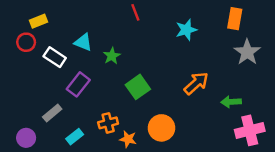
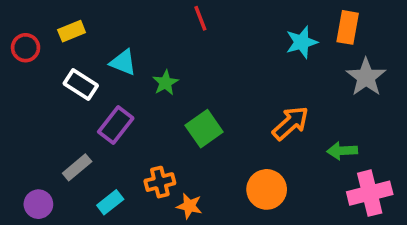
yellow rectangle: (39, 21) -> (72, 31), moved
cyan star: (186, 30) -> (302, 42), moved
red circle: (26, 42) -> (26, 48), moved
orange circle: (161, 128) -> (267, 189), moved

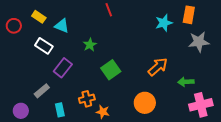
yellow rectangle: (72, 31) -> (39, 17), turned 56
cyan triangle: (123, 62) -> (62, 26), moved
gray star: (366, 77) -> (199, 42), turned 30
cyan rectangle: (110, 202) -> (60, 110), turned -64

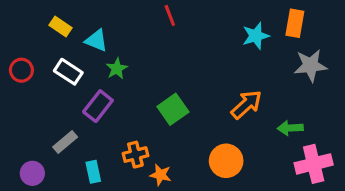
red circle: (14, 26) -> (21, 70), moved
green star: (90, 45) -> (117, 69), moved

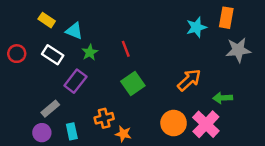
red line: (170, 15) -> (126, 49), moved
pink cross: (314, 164) -> (206, 124), moved, turned -32
purple circle: (32, 173) -> (42, 133), moved

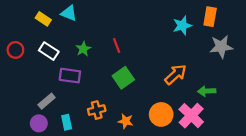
cyan triangle: (74, 31) -> (69, 13), moved
purple rectangle: (75, 81) -> (70, 76), turned 60
orange star: (123, 134) -> (126, 121), moved

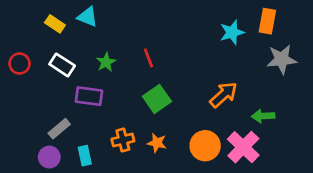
orange star: (126, 121) -> (157, 143), moved

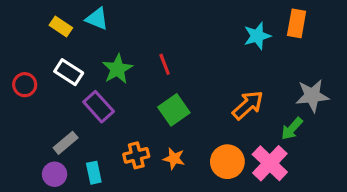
gray star: (282, 59) -> (312, 96), moved
green star: (106, 62) -> (117, 69), size x1.4
red circle: (20, 64) -> (25, 85), moved
purple rectangle: (89, 96) -> (99, 107), turned 40
green arrow: (263, 116) -> (292, 129), turned -45

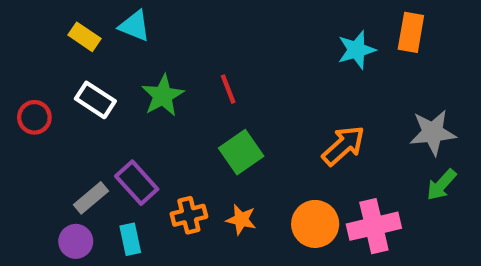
purple rectangle: (99, 107) -> (137, 183), moved
green arrow: (292, 129) -> (441, 185), moved
pink cross: (270, 163) -> (374, 226), turned 33

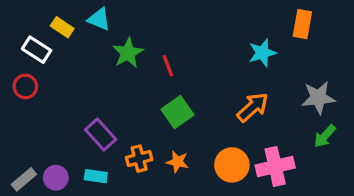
cyan star: (357, 50) -> (262, 53), moved
green star: (163, 96) -> (128, 53), moved
white rectangle: (95, 100) -> (37, 50), moved
gray rectangle: (91, 198) -> (24, 179), moved
cyan rectangle: (130, 239) -> (96, 176), turned -70

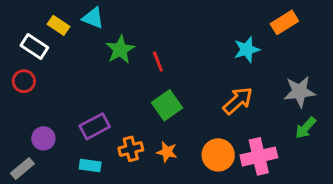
orange rectangle: (302, 24) -> (284, 22), turned 48
purple rectangle: (101, 134) -> (95, 126), turned -76
purple circle: (56, 178) -> (43, 138), moved

